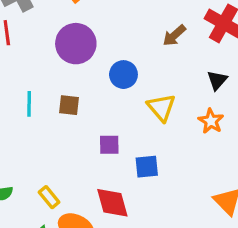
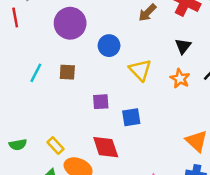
cyan line: (29, 104) -> (36, 73), turned 30

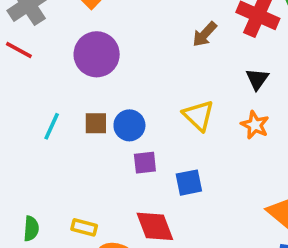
red line: (15, 18) -> (19, 50), turned -48
blue circle: (109, 46) -> (129, 125), moved
green semicircle: (18, 145) -> (31, 229), turned -72
yellow rectangle: (56, 146) -> (84, 227), turned -30

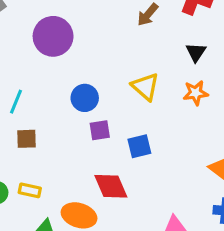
brown square: (96, 123) -> (27, 139), moved
orange star: (255, 125) -> (196, 93), turned -30
yellow rectangle: (84, 227) -> (30, 190), moved

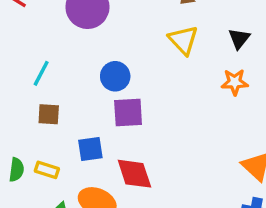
yellow triangle: (145, 87) -> (183, 40), moved
purple square: (100, 130) -> (128, 113), size x1.4
blue square: (139, 146) -> (90, 149), moved

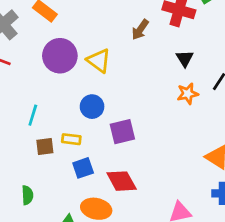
yellow triangle: (183, 40) -> (99, 61), moved
purple square: (128, 113) -> (122, 132), moved
yellow rectangle: (47, 170) -> (71, 139), moved

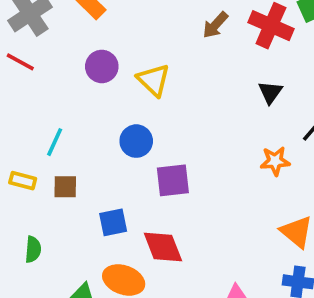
brown arrow: (140, 30) -> (215, 25), moved
purple circle: (60, 56) -> (102, 66), size x0.7
orange star: (188, 94) -> (275, 161), moved
yellow rectangle: (71, 139) -> (23, 181), moved

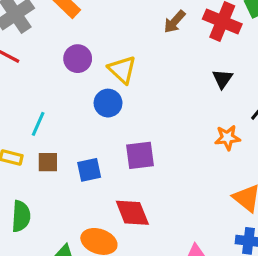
blue circle: (136, 141) -> (108, 103), moved
blue square: (113, 222) -> (89, 170), moved
green semicircle: (33, 249) -> (21, 216), size x1.4

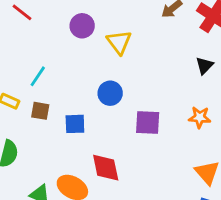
blue circle: (108, 103) -> (110, 93), moved
purple square: (140, 155) -> (148, 122), moved

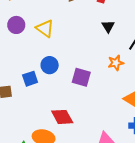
purple square: (148, 122) -> (81, 77), turned 30
blue square: (75, 124) -> (30, 79), moved

